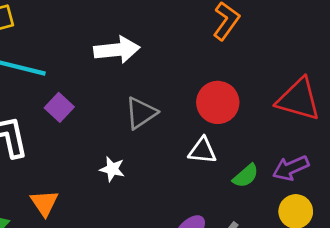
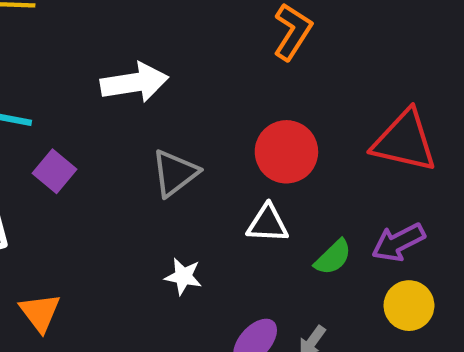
white star: (112, 169) -> (183, 276), moved

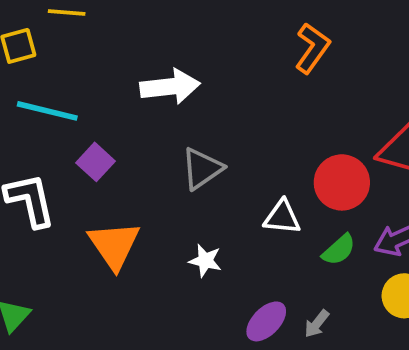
red circle: (286, 152) -> (342, 182), moved
orange triangle: (40, 313) -> (114, 245), moved, size x1.4

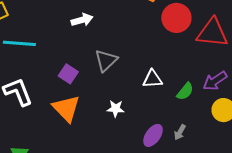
white arrow: (170, 87) -> (82, 20), size x0.7
purple square: (95, 162) -> (68, 74), moved
red circle: (342, 182) -> (176, 18), moved

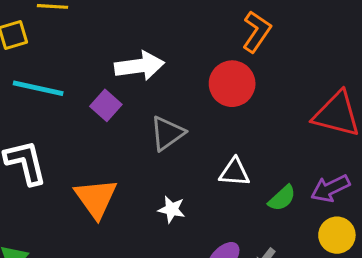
red circle: (176, 18) -> (232, 84), moved
white arrow: (82, 20) -> (139, 66), size x1.4
purple square: (68, 74) -> (106, 105), moved

